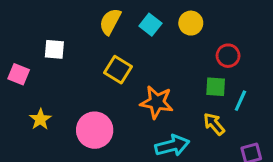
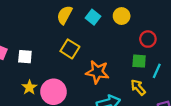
white square: (54, 49) -> (25, 57), moved
yellow star: (40, 119) -> (29, 87), moved

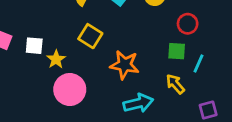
yellow star: (29, 87) -> (56, 59), moved

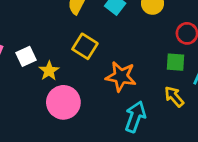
white square: (34, 46) -> (26, 56), turned -30
cyan arrow: (138, 103) -> (135, 117), turned -56

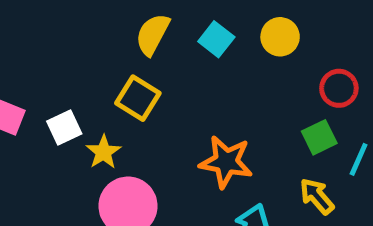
yellow square: (85, 46) -> (138, 98), moved
green square: (175, 62) -> (319, 137), turned -30

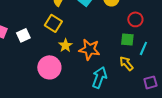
green square: (319, 137) -> (127, 39), turned 32
yellow star: (103, 152) -> (65, 45), moved

